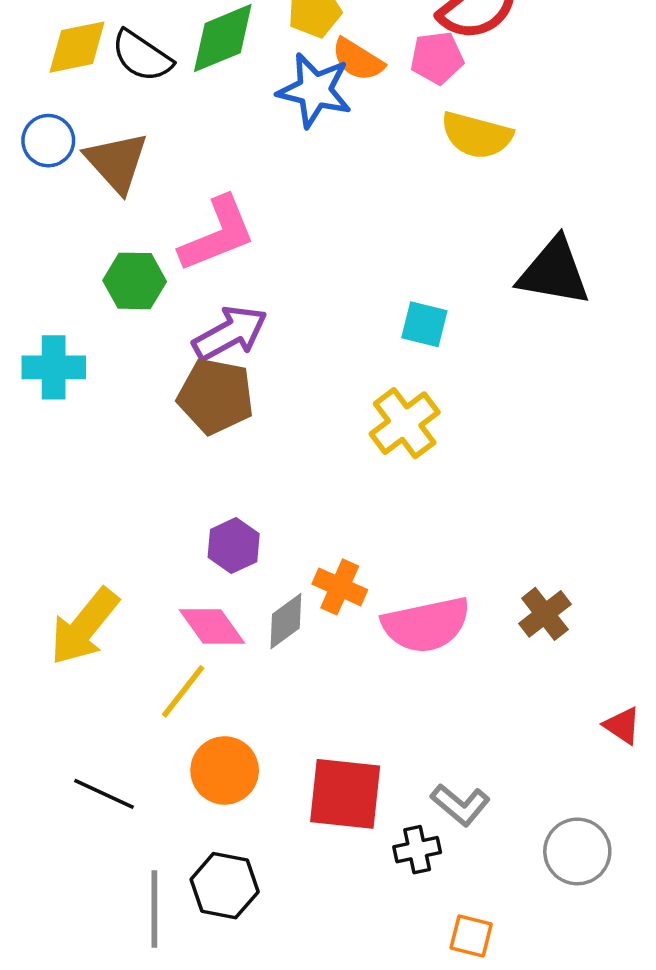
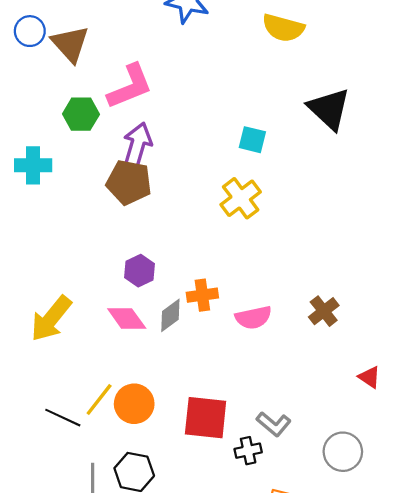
black triangle: (554, 272) -> (329, 109), turned 33
purple arrow: (230, 333) -> (137, 145), turned -45
orange cross: (340, 587) -> (202, 295), turned -32
pink semicircle: (426, 625) -> (253, 318), size x0.7
yellow line: (183, 691) -> (99, 400), moved

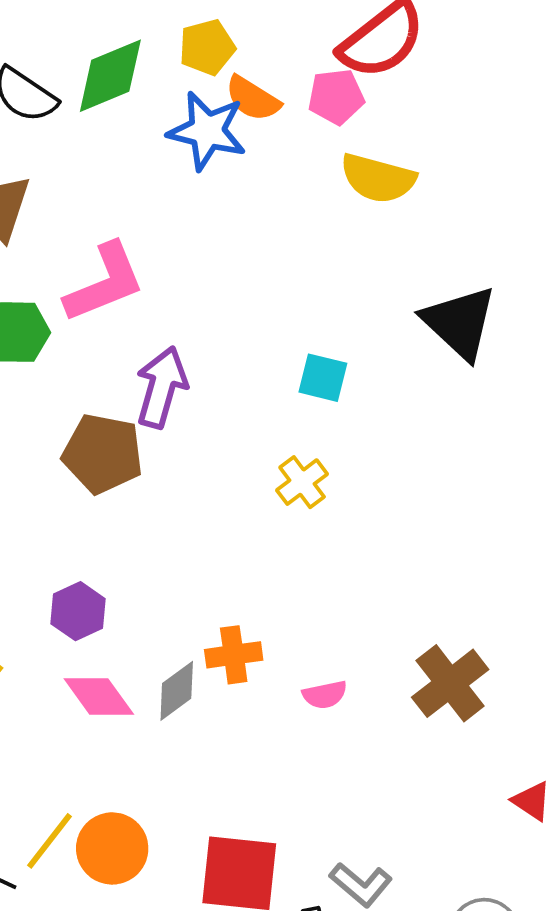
purple arrow: (137, 145) -> (162, 387), moved
yellow cross: (241, 198) -> (302, 482), size x0.7
purple hexagon: (139, 271) -> (78, 611), moved
brown cross: (324, 311) -> (450, 683), size x1.4
pink semicircle: (253, 318) -> (325, 695), size x0.7

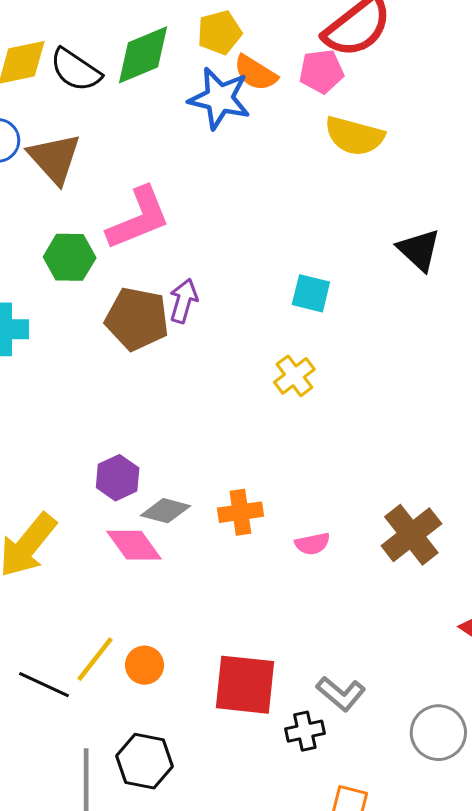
black triangle: (460, 323) -> (419, 250), size x0.7
purple arrow: (162, 387) -> (183, 301), size x0.7
brown pentagon: (103, 454) -> (137, 319), moved
gray diamond: (177, 691) -> (166, 511), moved, turned 51
orange circle: (112, 848) -> (145, 665), size x0.7

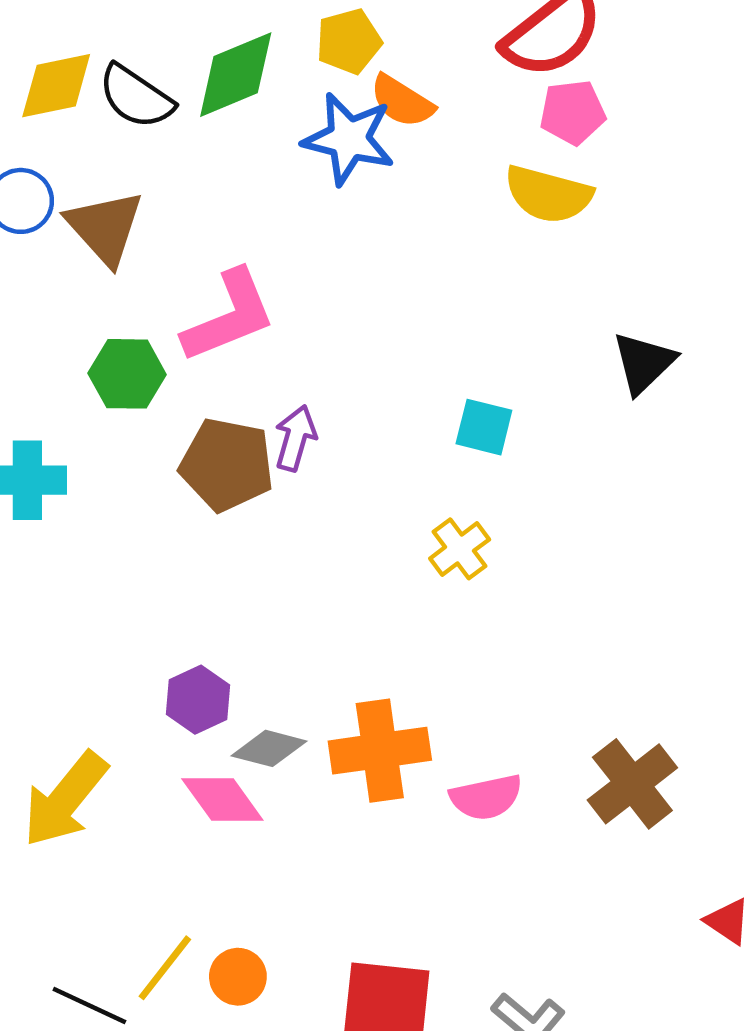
pink pentagon: (321, 71) -> (573, 112), moved
black triangle: (419, 250) -> (644, 363), turned 33
orange cross: (240, 512) -> (380, 751), size x1.5
pink semicircle: (312, 544) -> (486, 797), size x1.4

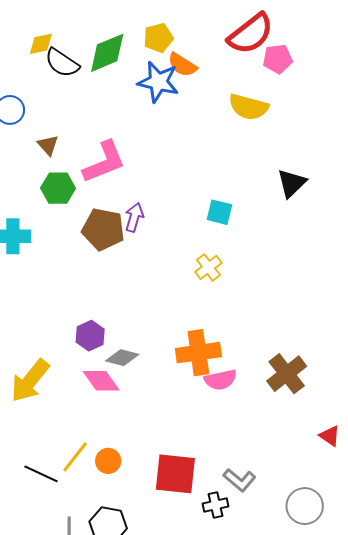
yellow diamond: (56, 86) -> (41, 44), moved, size x0.7
pink pentagon: (573, 112) -> (278, 59), moved
brown triangle: (105, 228) -> (48, 145), moved, size x0.6
orange cross: (380, 751) -> (198, 353), moved

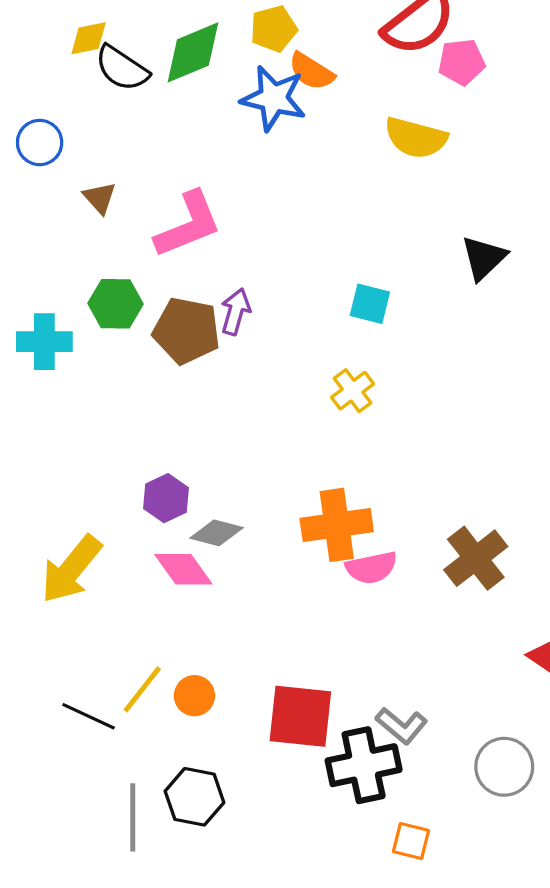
green hexagon: (58, 188) -> (115, 304), moved
black cross: (215, 505) -> (364, 765), size x1.8

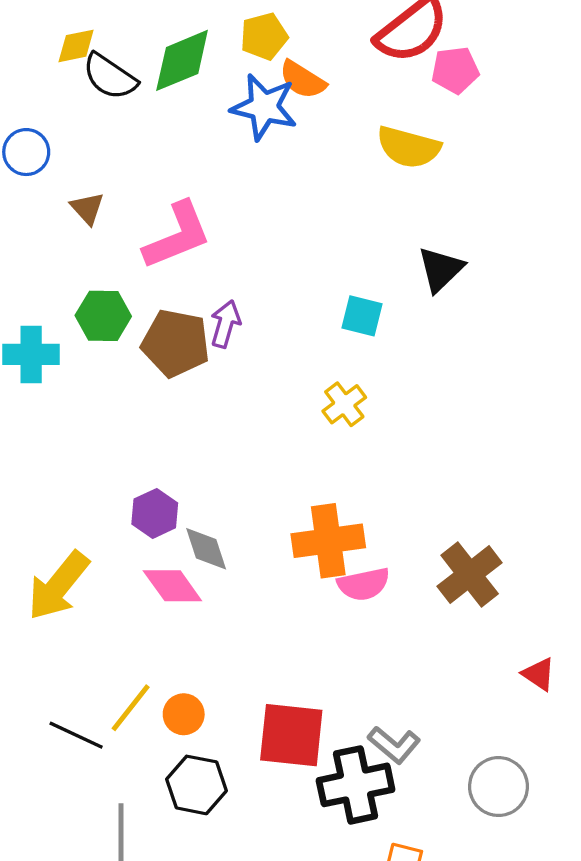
black triangle: (484, 258) -> (441, 269), moved
gray diamond: (217, 533) -> (206, 549), turned 57
black hexagon: (194, 797) -> (197, 785), moved

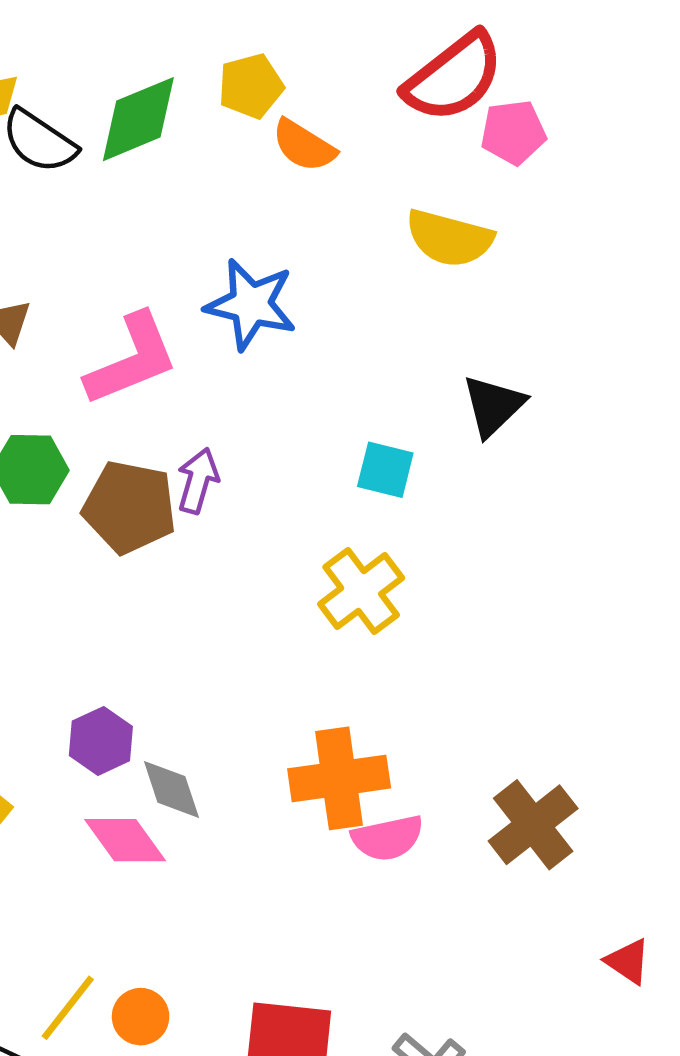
blue star: (264, 107) -> (251, 304), moved
yellow cross: (344, 404) -> (361, 591), size x1.4

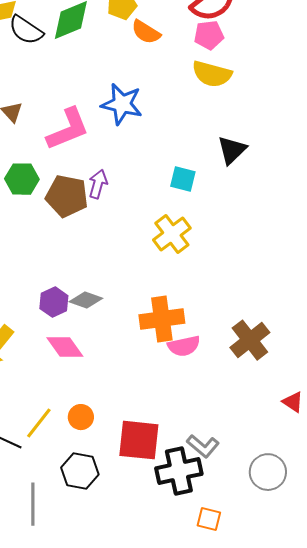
pink pentagon: (513, 132) -> (209, 35), moved
gray diamond: (171, 789) -> (86, 300), moved, turned -52
orange circle: (141, 1017) -> (81, 417), moved

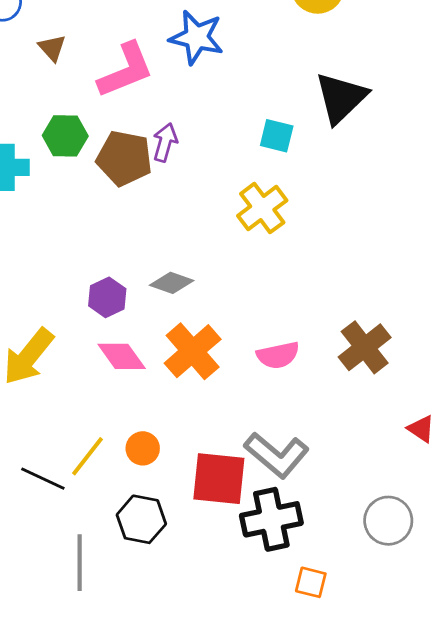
black triangle: (232, 150) -> (341, 98), size x1.4
gray diamond: (86, 300) -> (172, 283), moved
orange cross: (162, 319) -> (193, 351), moved, turned -33
gray L-shape: (203, 446) -> (277, 455), moved, size x1.5

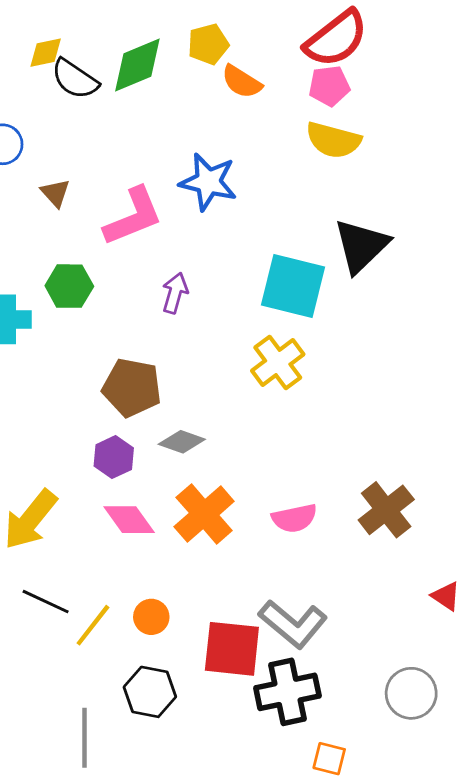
cyan square: (277, 136) -> (293, 286), size x1.8
brown pentagon: (124, 158) -> (132, 388), moved
black line: (43, 479) -> (46, 602), moved

